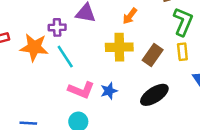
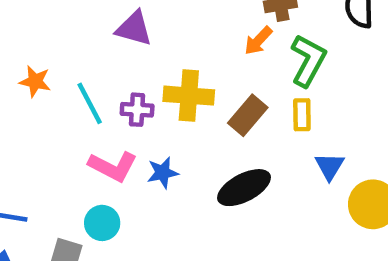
orange arrow: (130, 16) -> (258, 41), moved
purple cross: (57, 27) -> (137, 110), moved
orange star: (34, 47) -> (35, 81), size x0.6

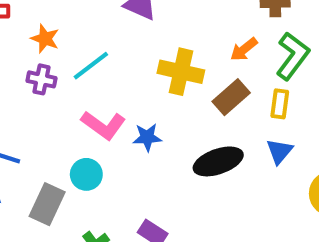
orange arrow: (258, 41) -> (244, 49), moved
cyan line: (90, 103) -> (91, 66), turned 72
purple cross: (137, 110) -> (41, 79), moved
blue triangle: (330, 166) -> (279, 151), moved

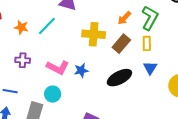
cyan line: (91, 66) -> (47, 26), moved
purple cross: (41, 79) -> (23, 60), moved

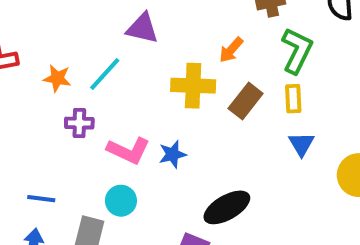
orange arrow: (124, 18) -> (231, 50), moved
purple cross: (23, 60) -> (79, 123), moved
black ellipse: (119, 78) -> (227, 207), moved

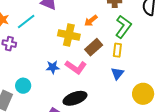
pink L-shape: (128, 150) -> (76, 67), moved

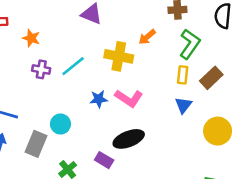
cyan line: (26, 22) -> (73, 66), moved
brown rectangle: (94, 47) -> (211, 78), moved

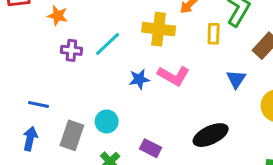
yellow rectangle: (183, 75) -> (214, 34), moved
cyan circle: (60, 124) -> (107, 121), moved
black ellipse: (129, 139) -> (211, 135), moved

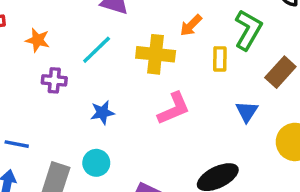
cyan line: (107, 44) -> (97, 50), moved
pink L-shape: (174, 76) -> (174, 109), turned -52
blue star: (139, 79) -> (102, 113), moved

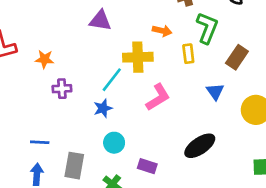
orange arrow: (191, 25) -> (162, 31), turned -114
cyan line: (97, 50) -> (112, 80), moved
cyan circle: (96, 163) -> (114, 143), moved

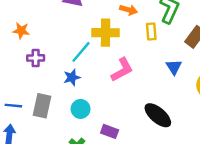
black ellipse: (200, 146) -> (158, 115), turned 72
gray rectangle: (74, 166) -> (42, 106), moved

